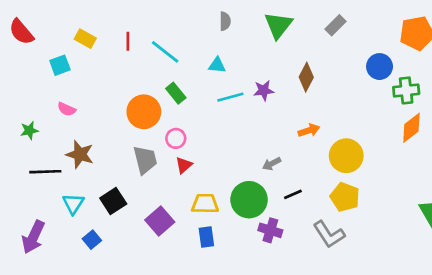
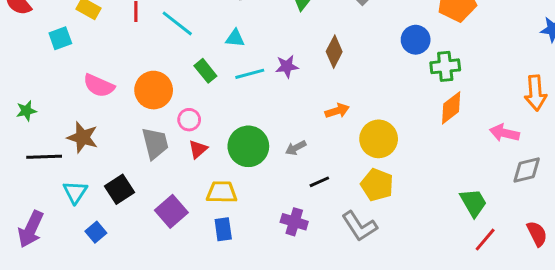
green rectangle: (176, 93) -> (205, 71), moved
pink semicircle: (67, 109) -> (99, 86), moved, size x1.5
green circle: (249, 200) -> (248, 146), moved

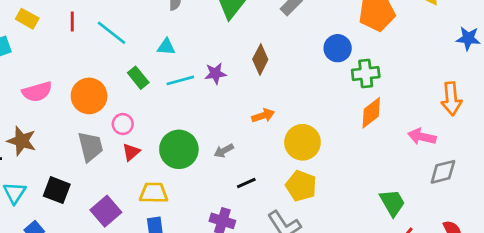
pink semicircle: (99, 86) -> (37, 92), turned -40
black square: (120, 189) -> (57, 190), turned -36

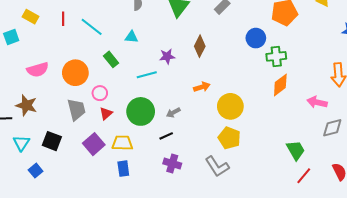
cyan line: (180, 80) -> (147, 75), moved
black line: (246, 183) -> (166, 136), moved
purple square: (106, 211) -> (94, 144), moved

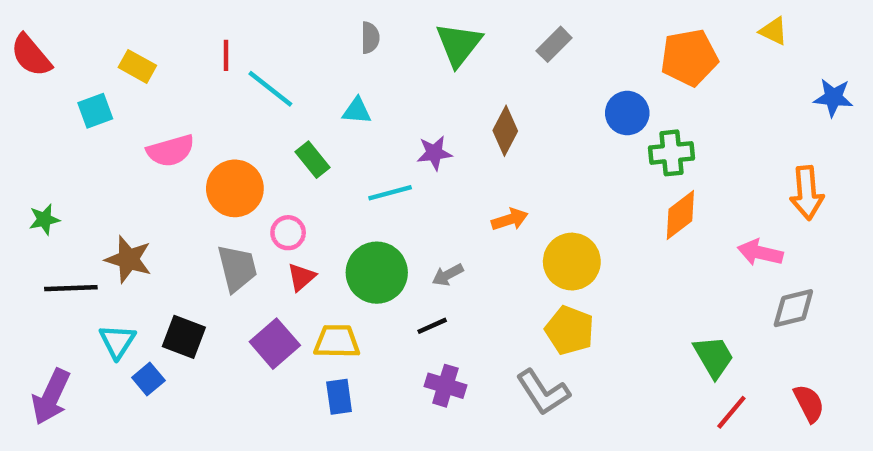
red line: (63, 19) -> (226, 55), moved
pink semicircle: (38, 70) -> (171, 151), moved
blue square: (36, 171) -> (148, 379), moved

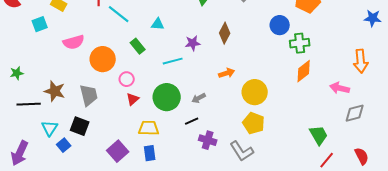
gray trapezoid: (237, 268) -> (89, 95), moved
purple square: (275, 344) -> (118, 151), moved
purple cross: (445, 386) -> (208, 140), moved

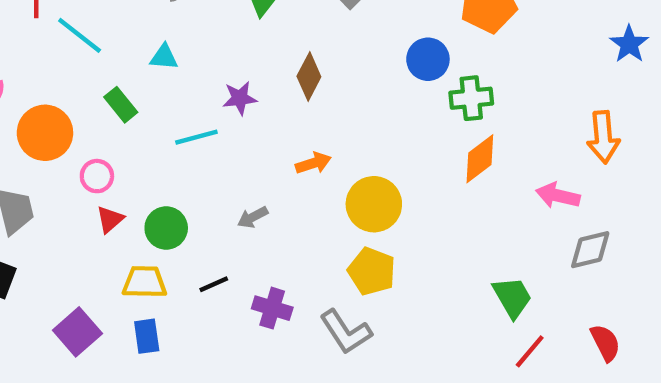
blue star: (373, 18) -> (629, 44), turned 30
green circle: (167, 97) -> (166, 228), moved, size x0.7
black line: (192, 121) -> (214, 284), moved

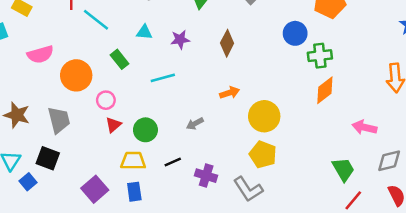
purple star: (240, 98) -> (180, 40), moved
pink arrow: (558, 196) -> (364, 127), moved
gray diamond: (590, 250) -> (389, 161), moved

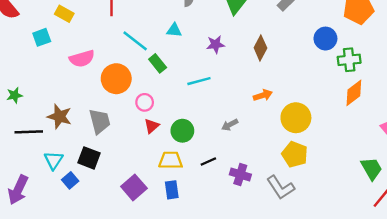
cyan line: (96, 20) -> (135, 41), moved
cyan triangle: (144, 32) -> (174, 30), moved

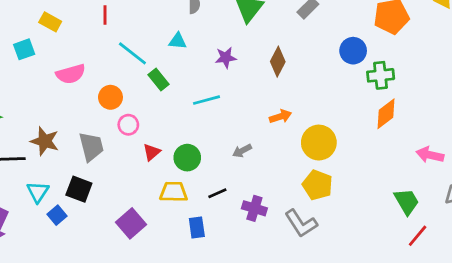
orange circle: (116, 79) -> (110, 97), size x0.7
pink circle: (145, 102) -> (128, 125), moved
blue rectangle: (172, 190) -> (197, 228), moved

